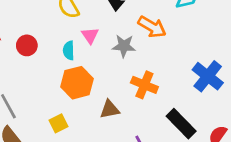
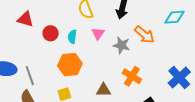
cyan semicircle: (69, 50) -> (72, 37), moved
orange hexagon: (77, 83) -> (70, 65), moved

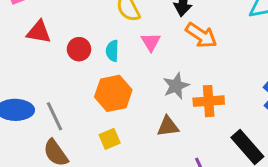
orange arrow: (144, 35) -> (201, 35), moved
gray star: (122, 45) -> (176, 86), moved, turned -30
orange cross: (132, 76) -> (209, 101), turned -30

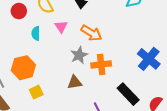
orange arrow: (201, 35) -> (91, 33), moved
red circle: (79, 49) -> (19, 11), moved
orange hexagon: (113, 93) -> (23, 68), moved

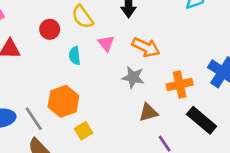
gray star: (79, 55) -> (133, 77), turned -30
orange cross: (101, 64) -> (180, 84), moved
brown triangle: (75, 82) -> (148, 112), moved

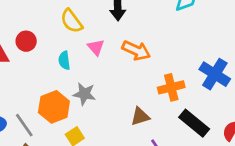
red circle: (50, 29) -> (26, 41), moved
gray star: (133, 77) -> (84, 94), moved

